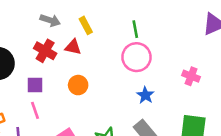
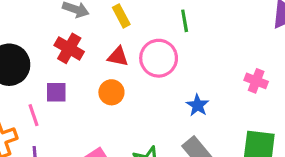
red triangle: (73, 47) -> (118, 57), moved
pink circle: (136, 57) -> (159, 58), moved
pink line: (35, 110) -> (33, 115), moved

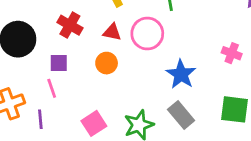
blue star: (198, 105) -> (181, 74), size x1.5
pink line: (33, 115) -> (52, 88), moved

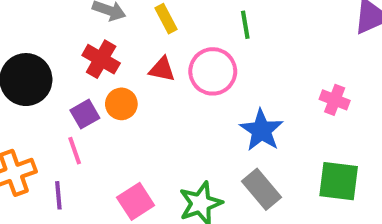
purple square: (59, 63) -> (85, 114), turned -30
orange circle: (107, 63) -> (121, 104), moved

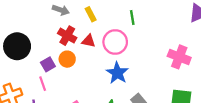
red cross: (101, 59) -> (67, 36), moved
pink cross: (335, 100) -> (179, 57), size x1.5
blue star: (261, 130) -> (117, 73), moved

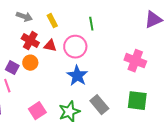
purple square: (48, 64) -> (12, 68), turned -32

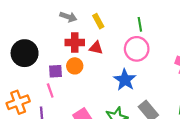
red cross: (30, 41) -> (75, 42), turned -30
pink circle: (75, 47) -> (137, 49), moved
purple square: (12, 68) -> (56, 71), turned -32

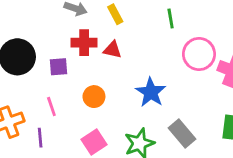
pink circle: (137, 49) -> (199, 54), moved
orange circle: (75, 66) -> (94, 97), moved
purple square: (56, 71) -> (59, 67), moved

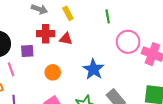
pink line: (51, 107) -> (11, 69), moved

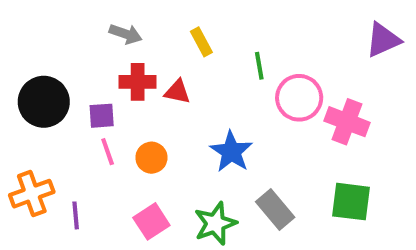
yellow rectangle: (68, 13) -> (201, 42), moved
green line: (108, 16) -> (259, 66), moved
pink line: (11, 69) -> (108, 152), moved

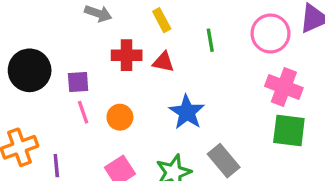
red cross: (138, 82) -> (127, 55), moved
red triangle: (177, 92) -> (163, 62), moved
pink circle: (299, 98) -> (270, 33), moved
green square: (351, 202) -> (289, 131), moved

